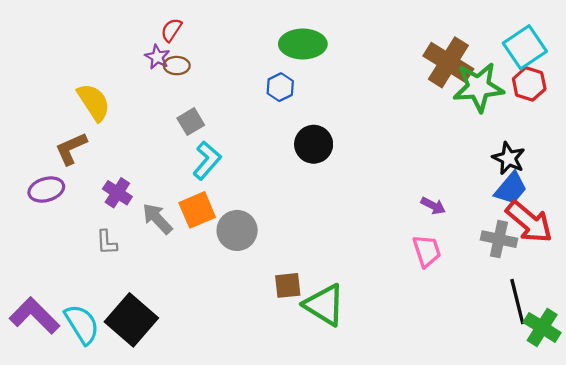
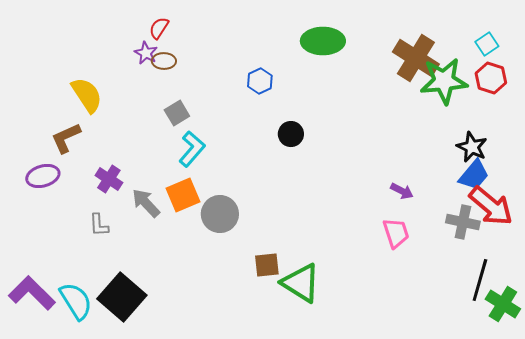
green ellipse: (303, 44) -> (323, 41), moved
cyan square: (525, 47) -> (487, 44), size x0.6
black circle: (314, 144) -> (291, 134), size x0.7
black line: (517, 302) -> (480, 280), turned 30

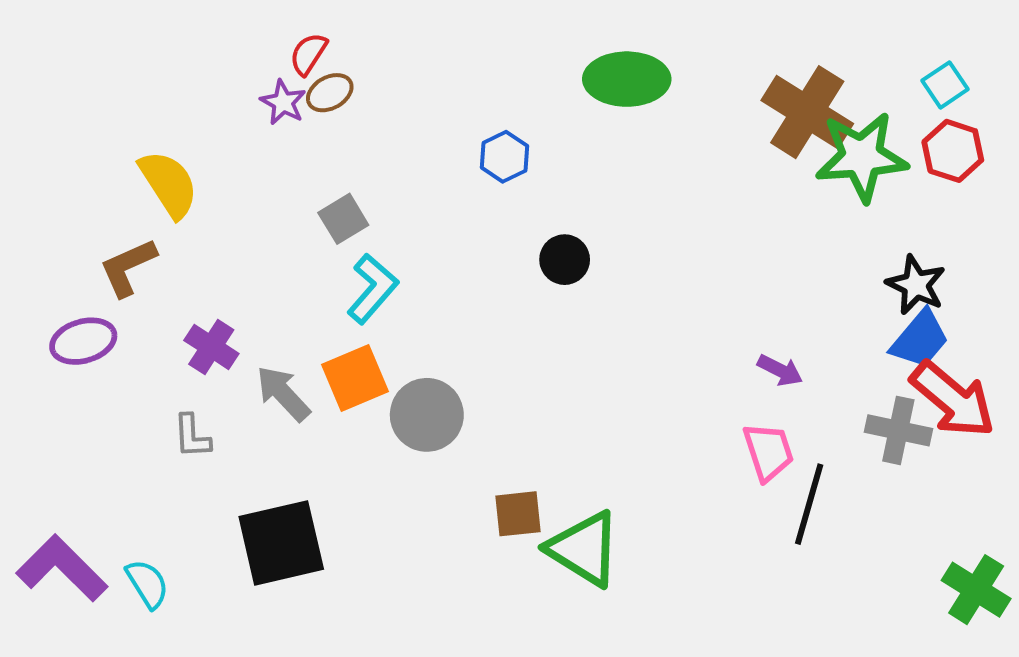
brown ellipse: (164, 61) -> (330, 93), moved, turned -30
black line: (480, 280) -> (809, 504), moved
black square: (122, 297) -> (281, 543), moved, turned 36
cyan semicircle: (76, 301) -> (147, 584), size x0.7

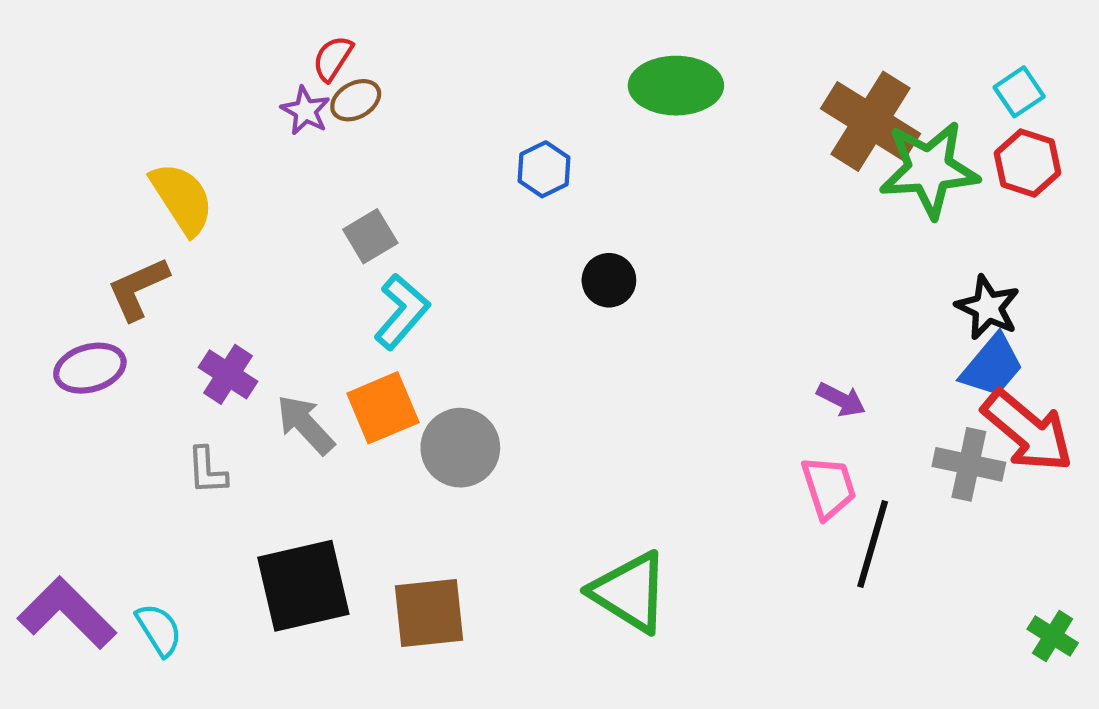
brown square: (518, 514) -> (429, 613), moved, size x1.4
green cross: (976, 590) -> (1053, 636), size x0.7

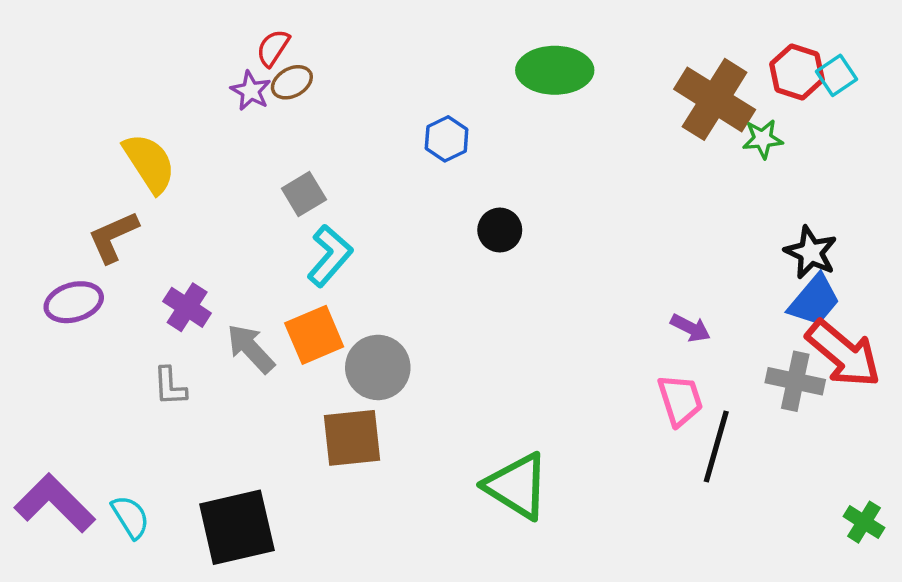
red hexagon: (1027, 163) -> (797, 72), moved
green star: (929, 169) -> (763, 139), size x0.5
black square: (303, 586) -> (237, 527), moved
brown square: (429, 613) -> (352, 438), moved

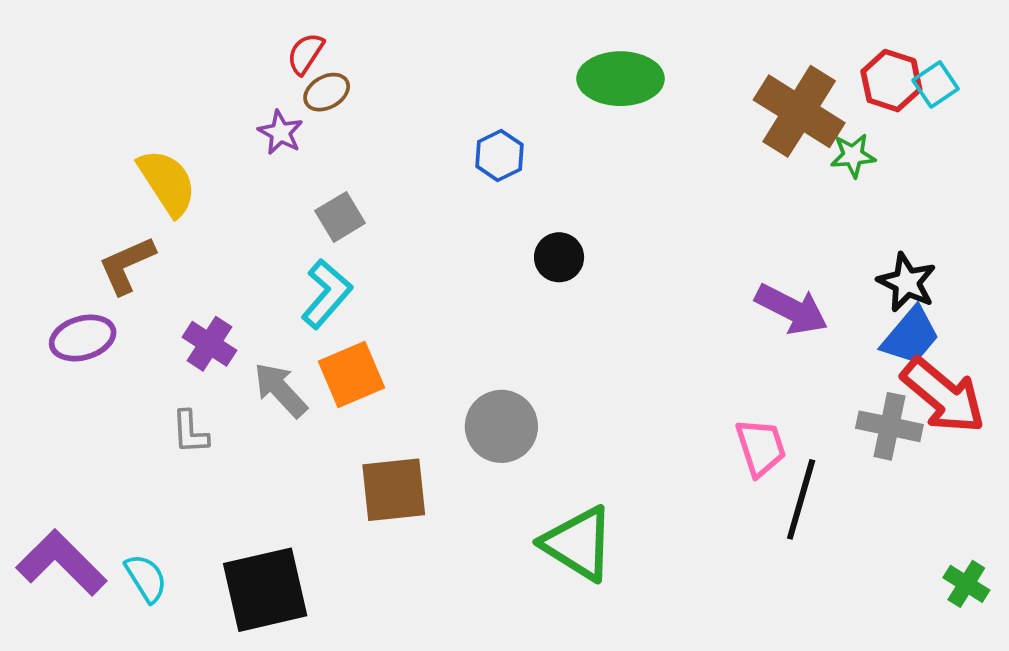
purple star: (251, 91) -> (280, 132), moved
cyan L-shape: (330, 256) -> (327, 294), moved
purple arrow: (690, 328) -> (791, 309), moved, size x1.6
gray circle: (378, 367) -> (501, 426), moved

